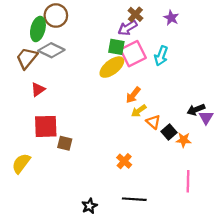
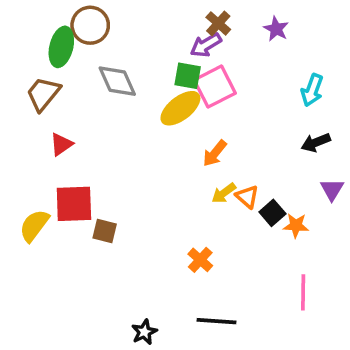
gray diamond: (51, 50) -> (117, 81), moved, turned 40
cyan arrow: (161, 56) -> (312, 90), moved
black arrow: (196, 110) -> (316, 143), moved
yellow arrow: (139, 111) -> (224, 193), moved
yellow semicircle: (21, 163) -> (34, 226), moved

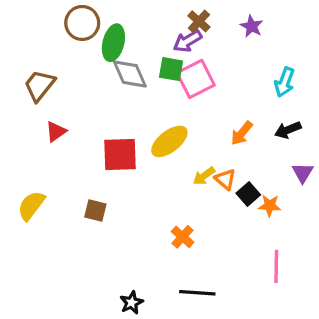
green ellipse: (61, 47) -> (113, 43), moved
gray diamond: (117, 81) -> (130, 74), moved
yellow ellipse: (180, 108) -> (169, 141), moved
orange arrow: (215, 153) -> (242, 133), moved
red square: (74, 204) -> (120, 155), moved

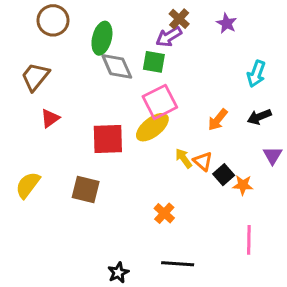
brown circle: (82, 23) -> (53, 20), moved
pink square: (196, 79) -> (160, 102), moved
yellow arrow: (204, 176) -> (184, 158), turned 90
brown square: (95, 210) -> (86, 189), size x1.4

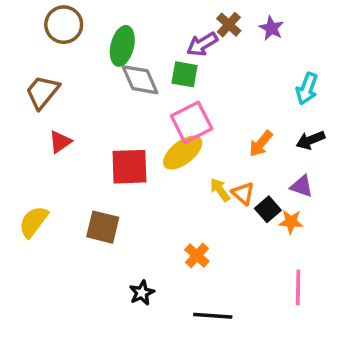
brown cross: (179, 19) -> (229, 25), moved
purple triangle: (273, 155) -> (302, 186), moved, turned -42
black star: (118, 273) -> (142, 293), moved

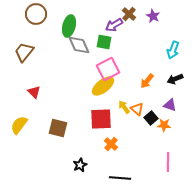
red triangle: (60, 142) -> (34, 92), moved, turned -40
red square: (129, 167) -> (101, 119), moved

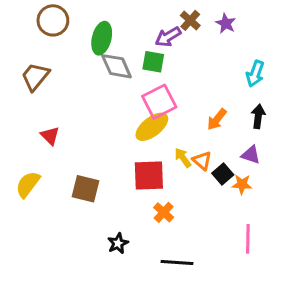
black arrow: (175, 79) -> (258, 116), turned 119

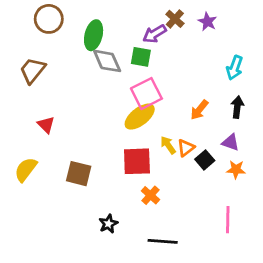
orange triangle: (202, 161) -> (186, 148), turned 42
orange star: (242, 184) -> (236, 169), moved

